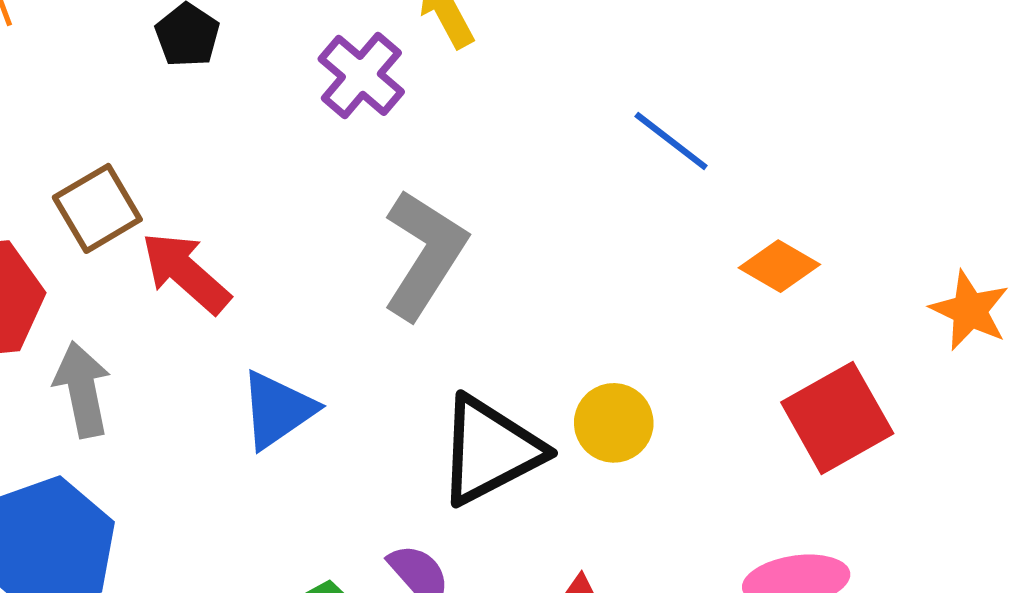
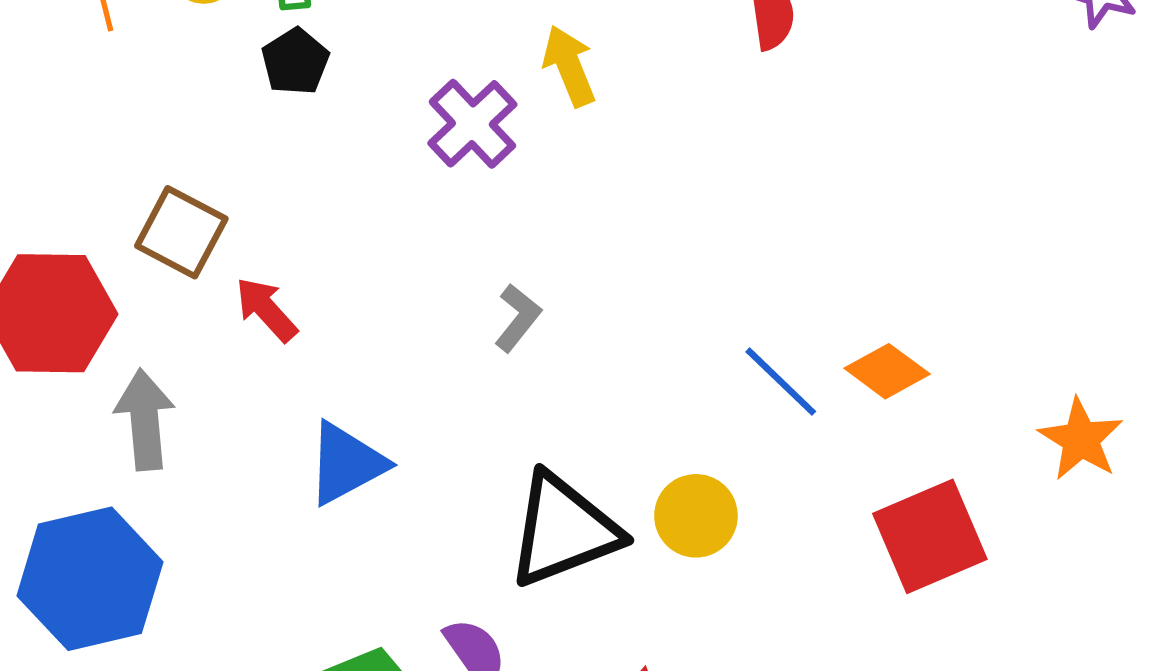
blue line: (671, 141) -> (781, 382), moved
brown square: (97, 208) -> (181, 232), turned -38
gray L-shape: (424, 254) -> (518, 318), size x0.5
red arrow: (186, 273) -> (266, 309), size x0.7

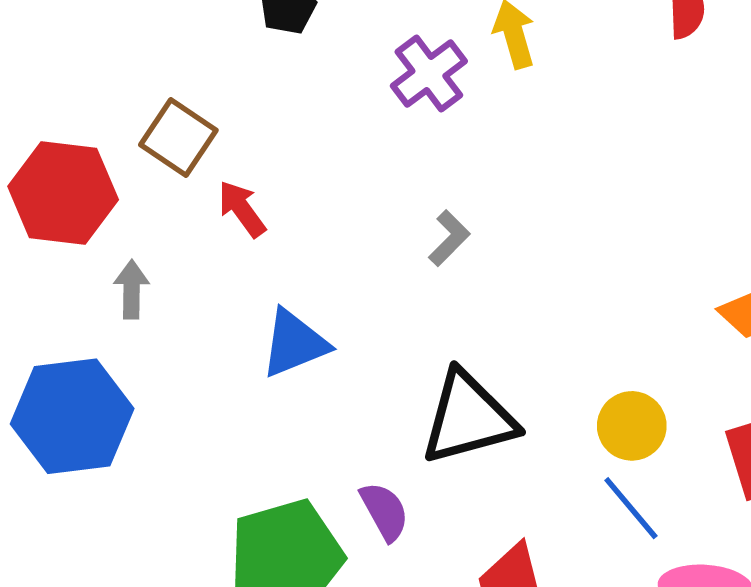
blue line: (781, 382) -> (631, 508), moved
gray arrow: (145, 420) -> (131, 289), size x0.7
yellow circle: (696, 516) -> (632, 426), moved

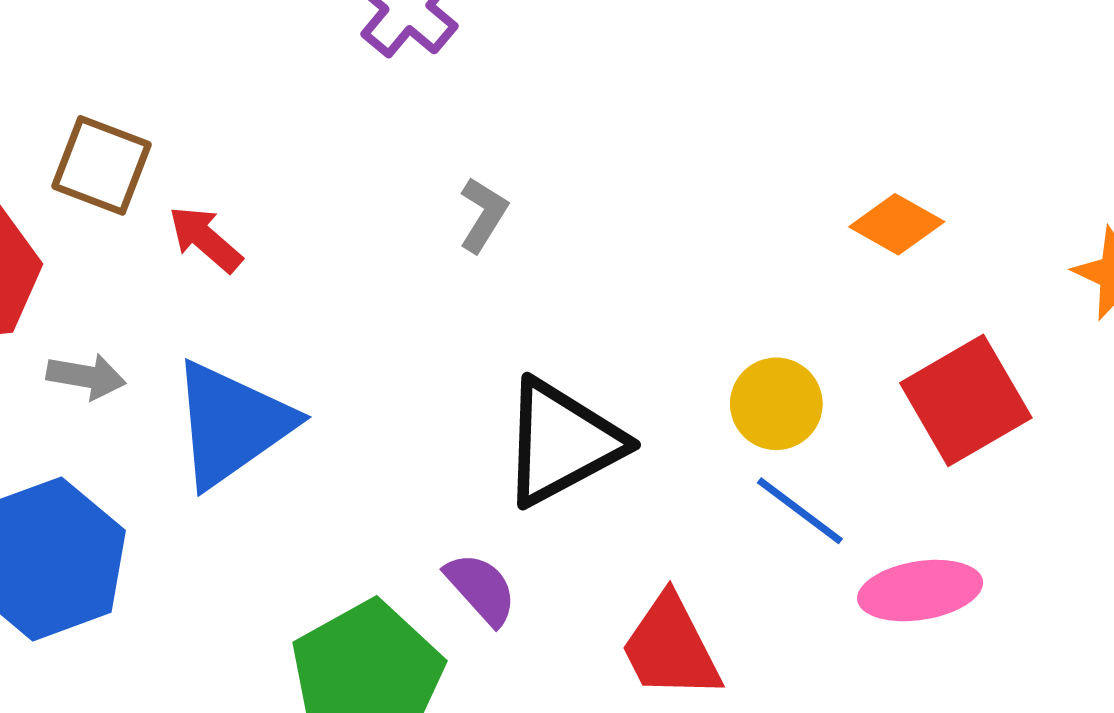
gray arrow: (131, 289) -> (86, 376), turned 112
blue triangle: (294, 343) -> (232, 424), moved, size x1.4

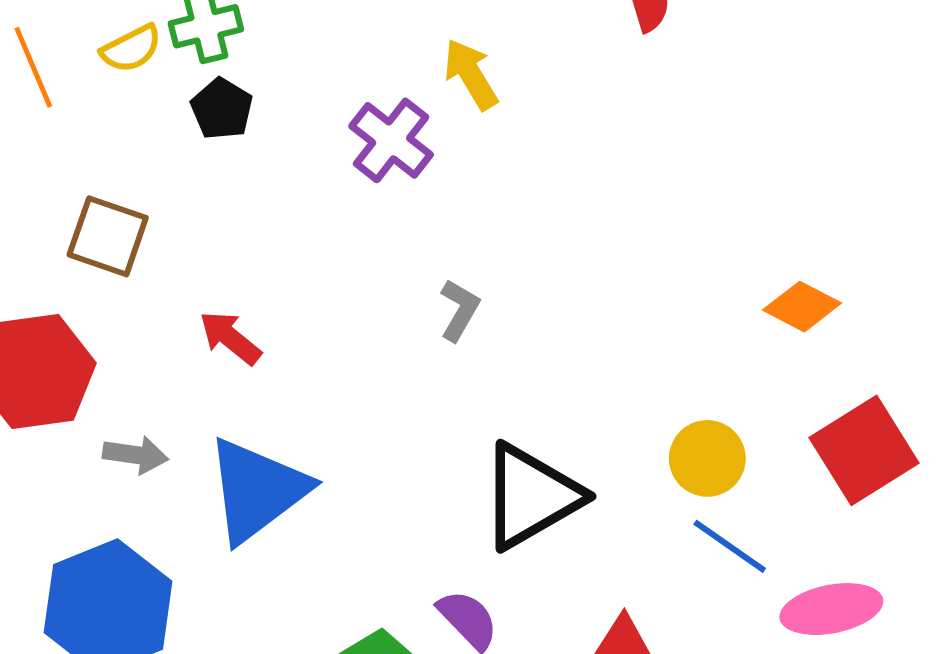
brown square: (101, 165) -> (108, 236), moved

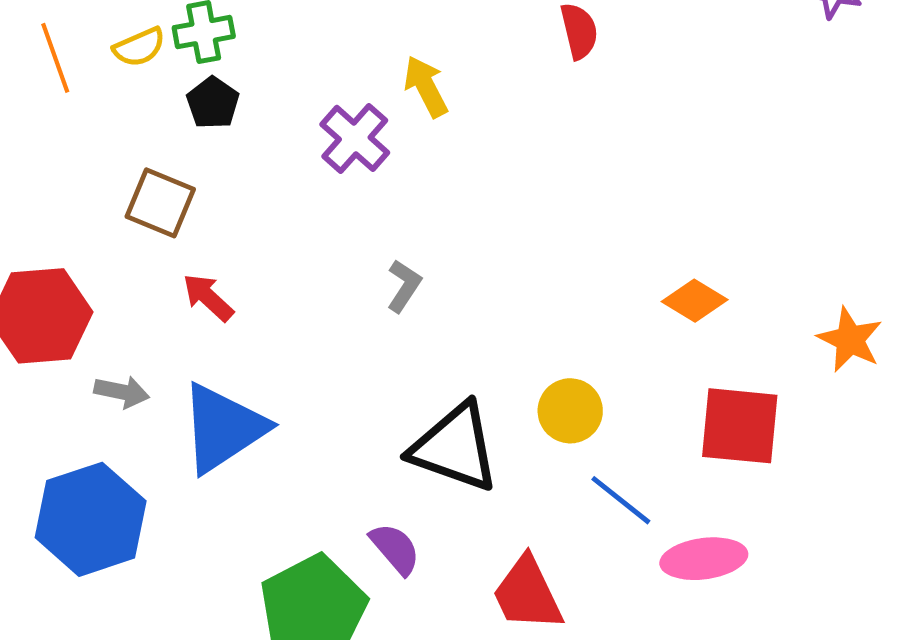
brown square: (108, 236) -> (160, 203), moved
red square: (864, 450) -> (740, 426), turned 34
yellow circle: (707, 458) -> (570, 411), moved
black triangle: (531, 496) -> (455, 447), turned 46

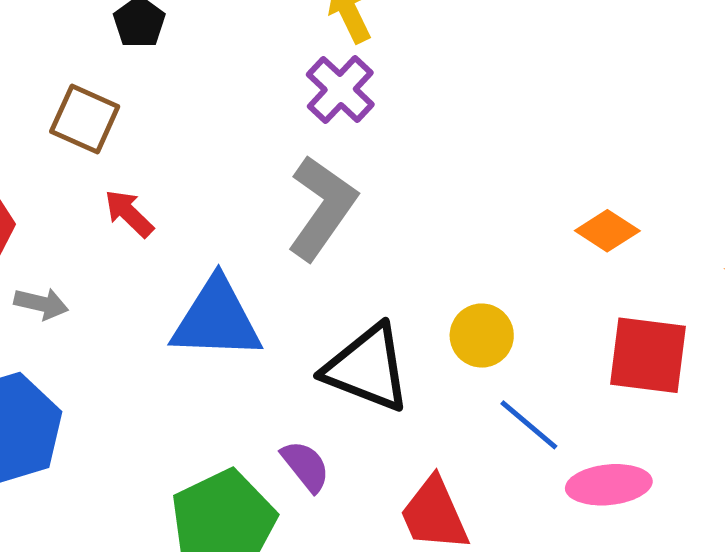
purple cross: (355, 138) -> (340, 89), moved
gray L-shape: (404, 286) -> (322, 208), size x2.0
blue triangle: (223, 428) -> (216, 319), moved, turned 34

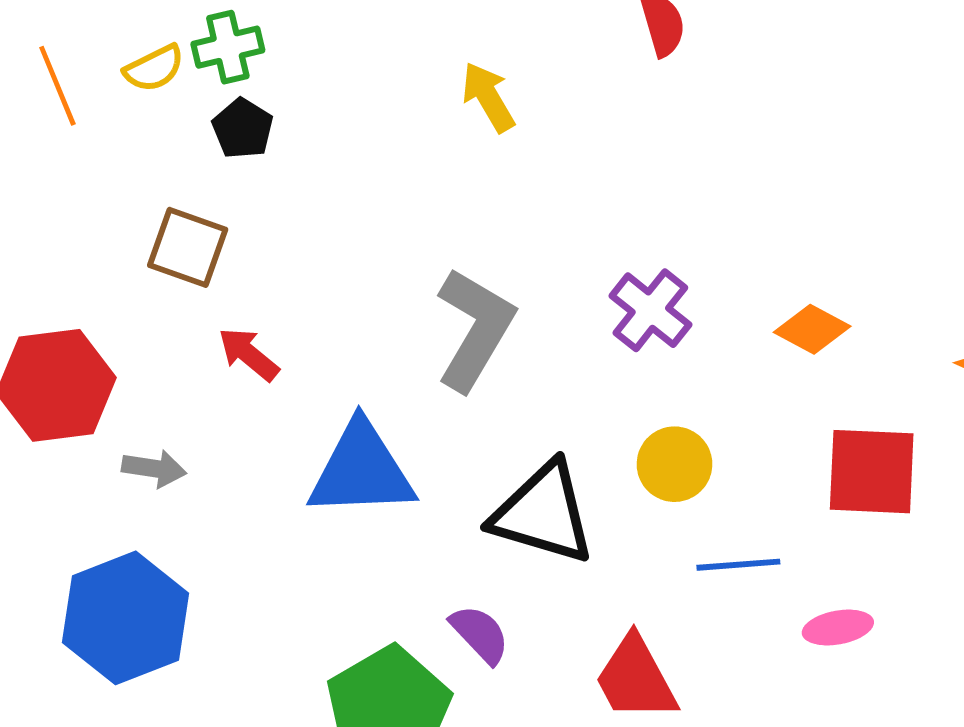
purple cross: (340, 89) -> (650, 310), moved
blue line: (529, 425) -> (738, 565), turned -40
pink ellipse: (609, 485) -> (838, 628), size x0.7

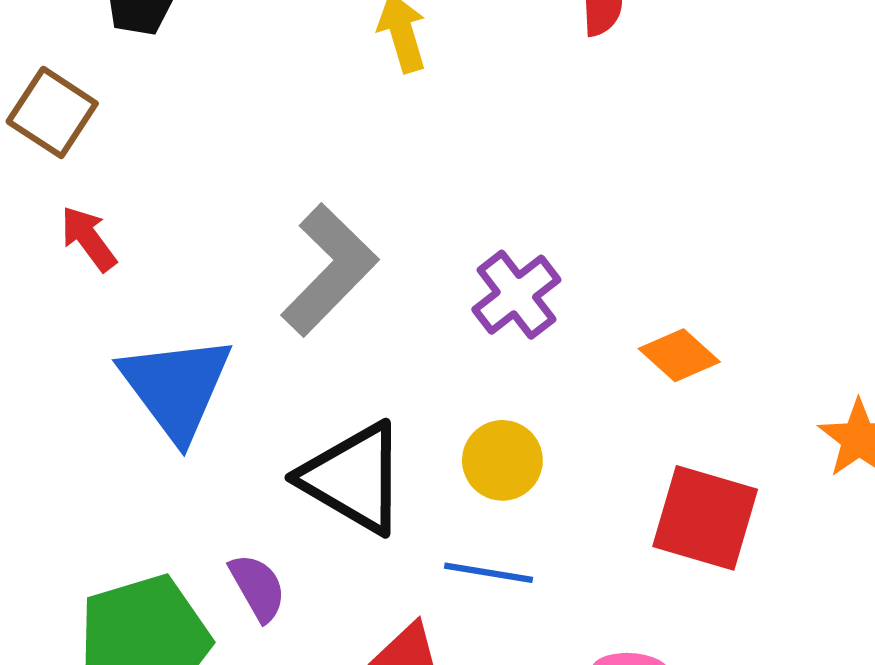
blue triangle: (361, 470) -> (176, 387), turned 42
blue line: (738, 565) -> (489, 573), moved

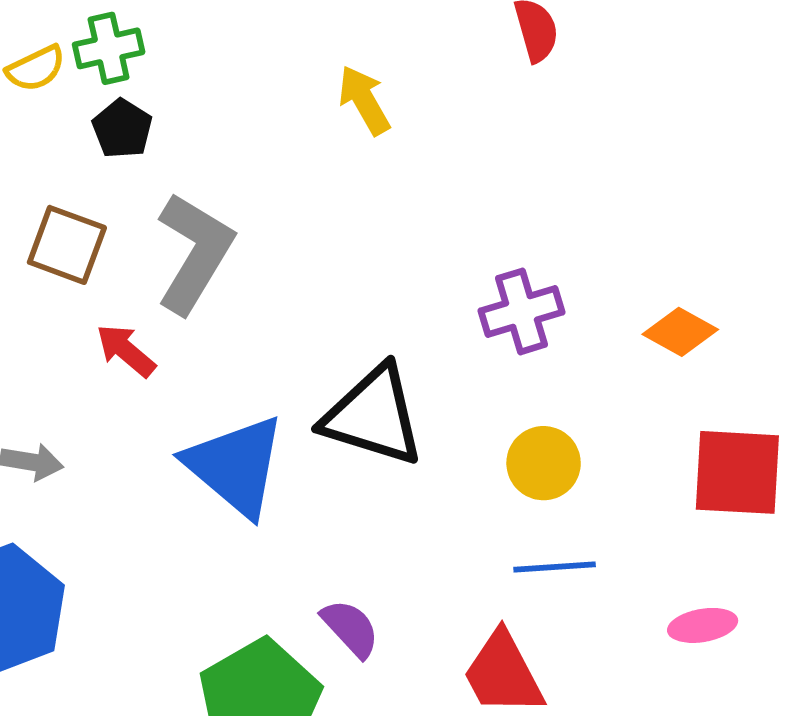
gray L-shape: (329, 270) -> (194, 253), moved
purple cross: (516, 295) -> (521, 311), turned 34
black triangle: (354, 478) -> (373, 416), moved

